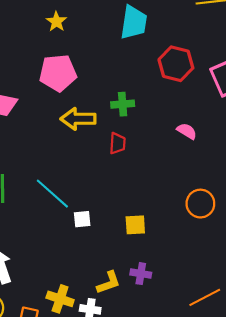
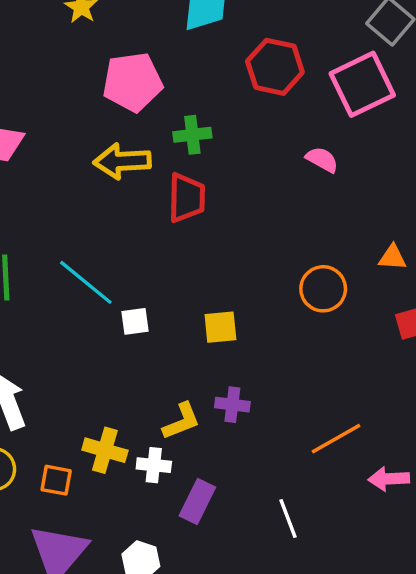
pink pentagon: (58, 73) -> (132, 82), moved
pink semicircle: (187, 131) -> (322, 160), moved
red trapezoid: (117, 143) -> (187, 198), size x1.4

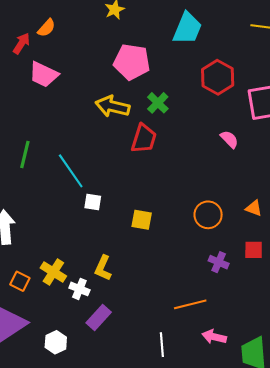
green cross: (192, 135) -> (158, 103), turned 35
purple cross: (232, 405) -> (219, 262), moved
yellow L-shape: (181, 421) -> (103, 268), turned 120
white line: (288, 519) -> (162, 345), moved

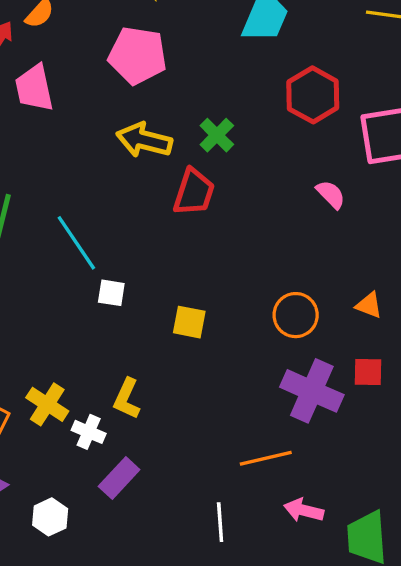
pink pentagon: (132, 62) -> (138, 55), moved
pink trapezoid: (44, 74) -> (34, 88), turned 52
purple cross: (219, 262) -> (312, 391), size x1.8

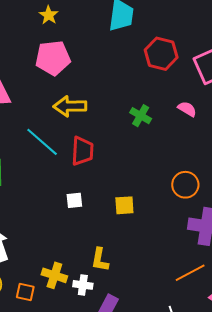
green cross: (217, 135) -> (141, 116), moved
red trapezoid: (194, 192) -> (82, 151), moved
cyan line: (76, 243) -> (42, 142), moved

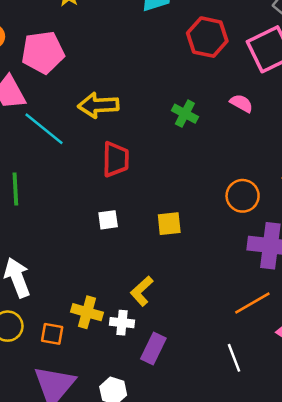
pink pentagon: (53, 58) -> (43, 52), moved
cyan line: (42, 142) -> (44, 129), moved
yellow L-shape: (100, 260) -> (142, 291), turned 40

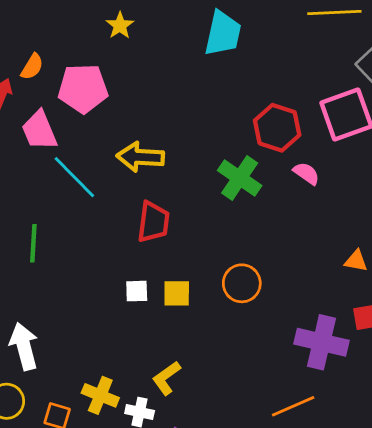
red hexagon: (207, 37) -> (277, 128), moved
green cross: (185, 114) -> (240, 178), size x1.4
orange circle: (243, 196) -> (242, 283), moved
yellow square: (169, 224) -> (177, 293), moved

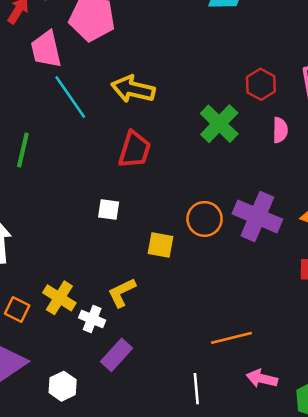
red hexagon: (277, 128) -> (261, 84), size x0.7
pink semicircle: (306, 173) -> (280, 130), turned 45
yellow square: (177, 293) -> (161, 245), moved
purple cross: (321, 342) -> (257, 216), moved

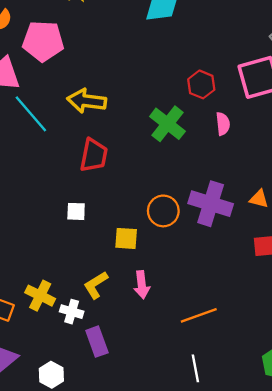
purple rectangle: (116, 355) -> (97, 342), turned -56
pink arrow: (262, 379) -> (142, 285), moved, turned -104
white line: (196, 389) -> (195, 368), moved

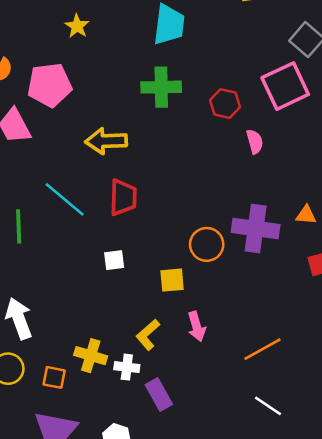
cyan line: (31, 114) -> (65, 199), moved
green cross: (167, 124) -> (161, 87), moved, turned -30
white line: (195, 368) -> (268, 406), turned -36

